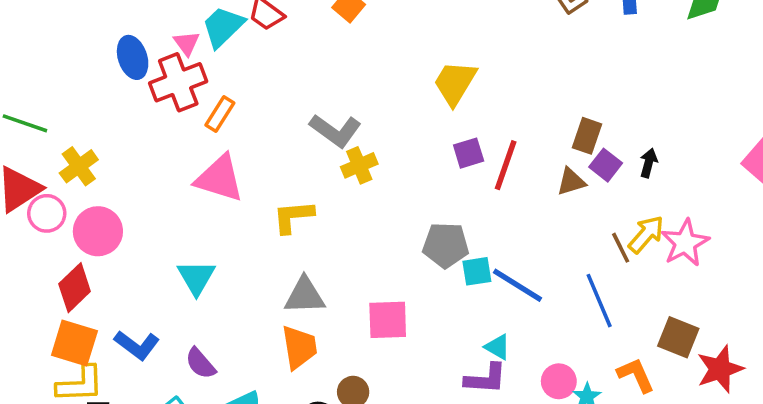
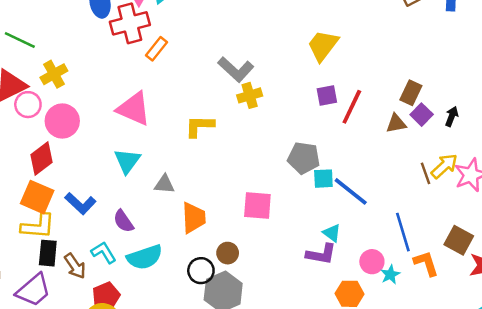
pink triangle: (219, 178) -> (134, 109), moved
gray triangle: (305, 296) -> (164, 184), moved, size x0.7
blue line: (599, 301) -> (403, 232), moved

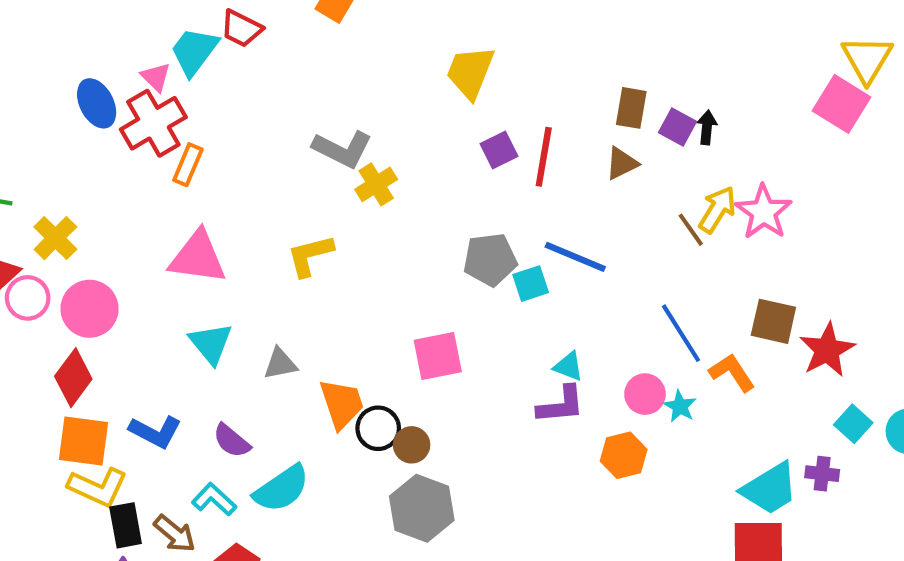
orange rectangle: (156, 49) -> (188, 165), moved
purple square: (422, 115) -> (678, 127), moved
blue line: (351, 191) -> (575, 257), moved
yellow L-shape: (38, 226) -> (98, 487), turned 36
black circle: (201, 271) -> (378, 428), moved

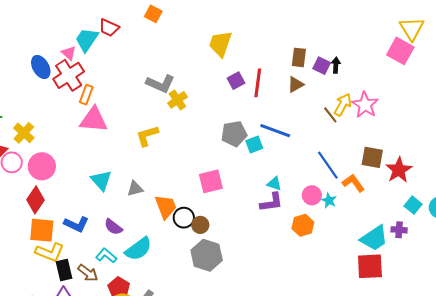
pink triangle: (198, 257) -> (94, 120), moved

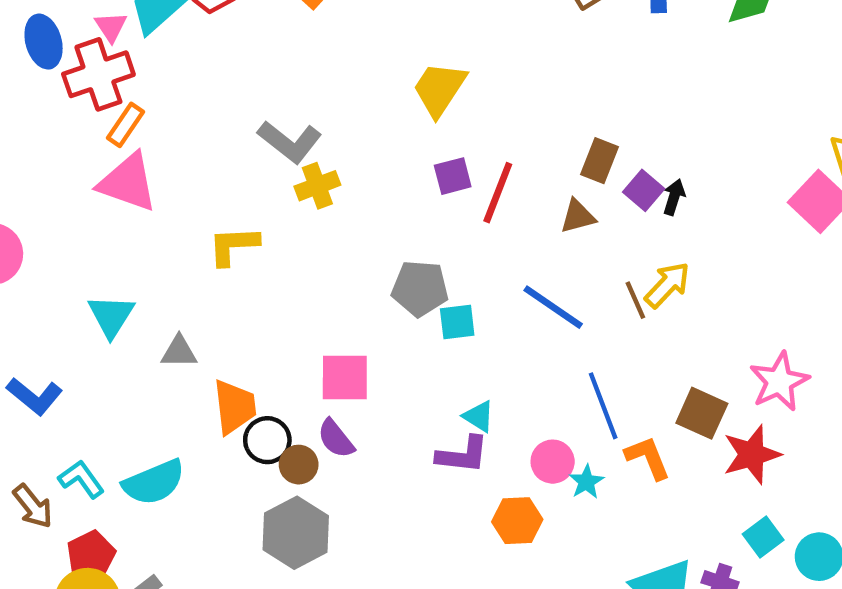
pink star: (365, 105) -> (779, 382), moved
blue line: (275, 131) -> (553, 307), moved
purple semicircle: (113, 227) -> (336, 439), moved

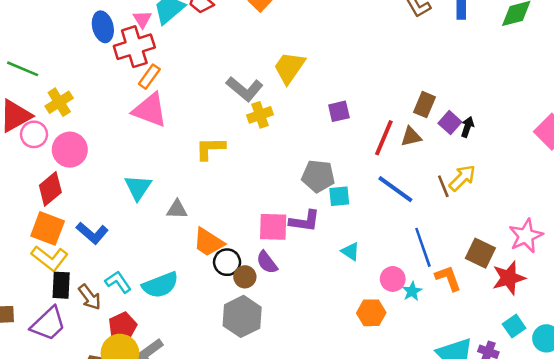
yellow trapezoid: (439, 89) -> (289, 68), moved
red line: (498, 193) -> (384, 138), moved
orange trapezoid: (235, 407) -> (208, 242), turned 128
purple L-shape: (463, 455) -> (305, 221), moved

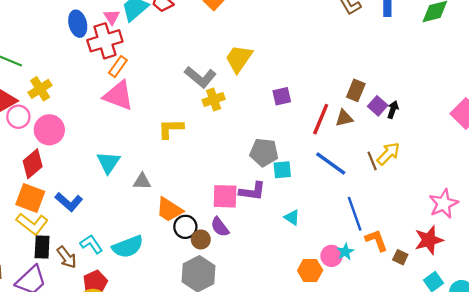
brown square: (480, 253) -> (400, 257), moved, size x0.6
pink circle: (393, 279) -> (332, 256), moved

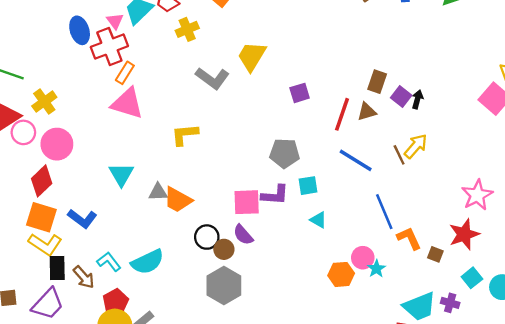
yellow cross: (214, 100) -> (187, 29), moved
cyan square: (282, 170) -> (308, 186), moved
orange trapezoid: (169, 210) -> (178, 200), moved
cyan star: (345, 252) -> (376, 269), moved

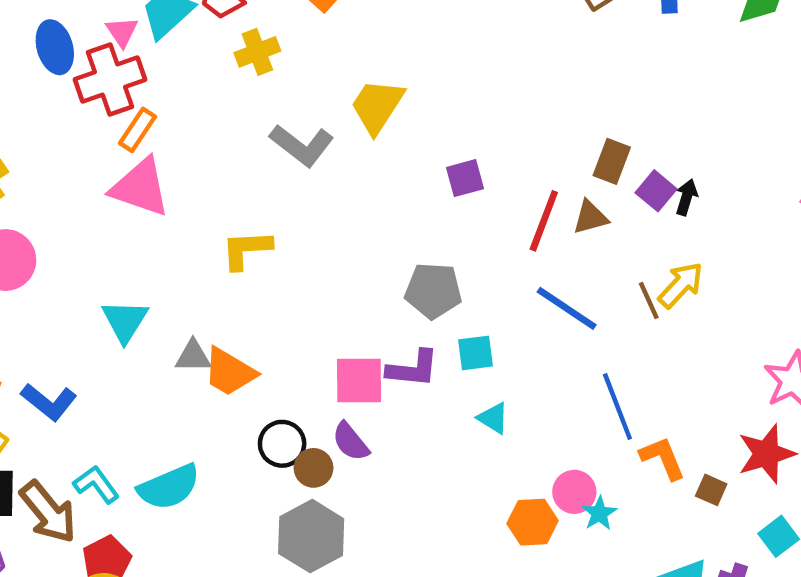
brown arrow: (84, 277) -> (48, 512), size x1.4

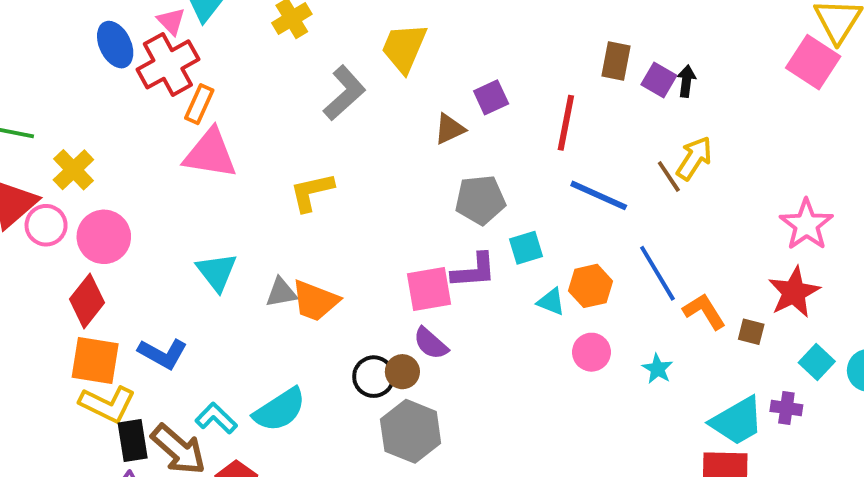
gray L-shape: (302, 145) -> (344, 93), turned -70
brown triangle: (590, 217) -> (449, 129), moved
black circle: (282, 444) -> (374, 377), moved
pink circle: (574, 492) -> (591, 352), moved
orange hexagon: (533, 522) -> (590, 286), moved

